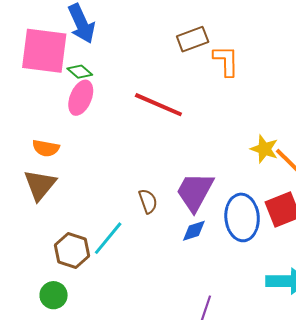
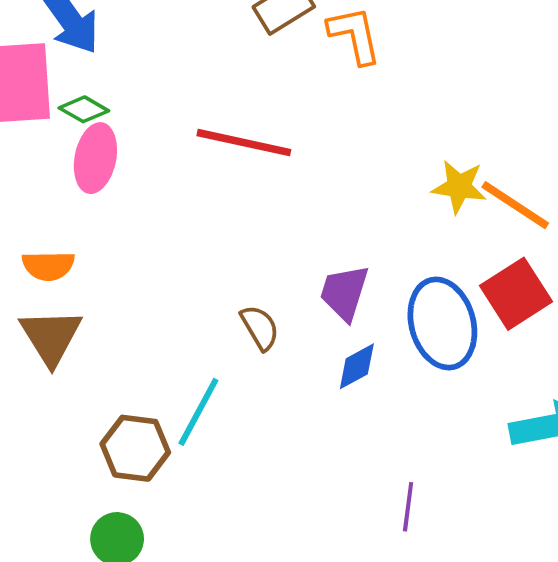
purple trapezoid: (195, 192) -> (344, 293), size x0.7

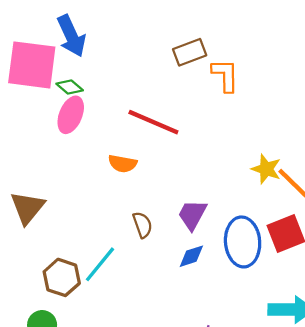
orange semicircle: (48, 266) -> (123, 164), moved

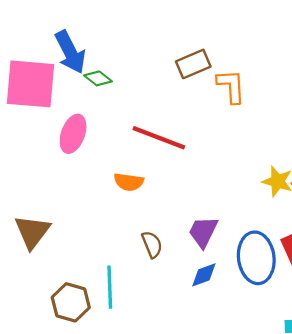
green diamond: (70, 87) -> (98, 78), moved
cyan line: (100, 264) -> (110, 287), turned -39

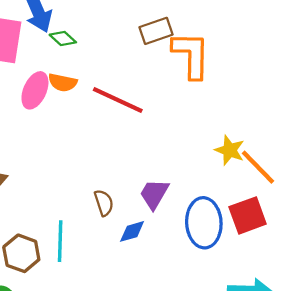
orange L-shape: (231, 86) -> (191, 55), size x1.4
orange semicircle: (129, 182) -> (63, 82), moved
blue diamond: (204, 275) -> (132, 231), moved

